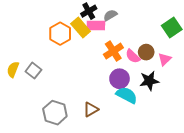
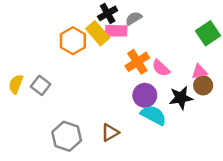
brown circle: (146, 52) -> (203, 85), moved
pink triangle: (165, 59) -> (199, 72), turned 32

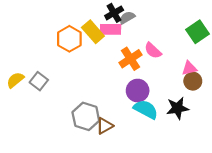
black cross: (108, 13) -> (114, 13), moved
pink semicircle: (161, 68) -> (153, 51), moved
yellow semicircle: (16, 84) -> (15, 80), turned 30
black star: (181, 98) -> (178, 108), moved
gray hexagon: (67, 136) -> (86, 116), moved

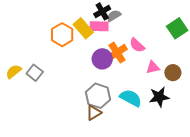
pink triangle: (189, 68) -> (153, 67), moved
purple circle: (138, 91) -> (102, 59), moved
gray hexagon: (86, 116) -> (98, 96), moved

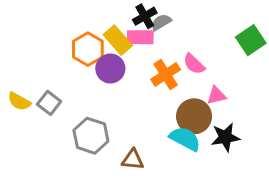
purple circle: (102, 59) -> (110, 69), moved
yellow semicircle: (14, 72) -> (19, 101), turned -112
brown circle: (173, 73) -> (194, 116), moved, size x1.5
gray hexagon: (98, 96) -> (91, 136), moved
brown triangle: (94, 113) -> (133, 160), turned 35

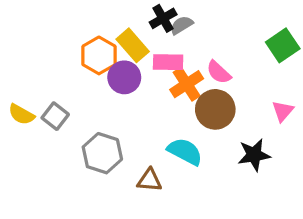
pink rectangle: (140, 37) -> (168, 62), moved
pink triangle: (216, 95) -> (283, 111), moved, turned -36
brown circle: (194, 116) -> (215, 109), moved
cyan semicircle: (185, 139) -> (185, 152), moved

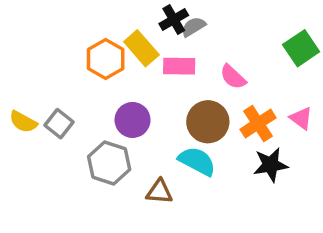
purple circle: (124, 77) -> (133, 120), moved
orange cross: (187, 84) -> (258, 124), moved
brown circle: (215, 109) -> (208, 122), moved
pink triangle: (283, 111) -> (301, 118), turned -35

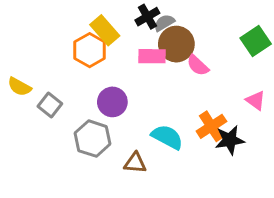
yellow rectangle: (141, 48) -> (105, 30), moved
yellow semicircle: (23, 122) -> (19, 87), moved
brown circle: (208, 122) -> (176, 44), moved
orange cross: (258, 124) -> (211, 126), moved

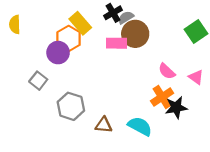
pink semicircle: (198, 65) -> (167, 71), moved
yellow semicircle: (19, 87) -> (15, 24), moved, turned 60
purple circle: (112, 102) -> (58, 53), moved
cyan semicircle: (167, 137) -> (140, 126), moved

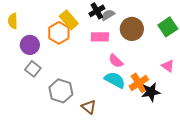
brown circle: (135, 34) -> (132, 29), moved
purple circle: (58, 53) -> (30, 45), moved
pink semicircle: (167, 71) -> (116, 61), moved
brown triangle: (104, 125) -> (89, 107), turned 35
cyan semicircle: (140, 126) -> (115, 80), moved

